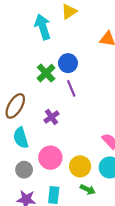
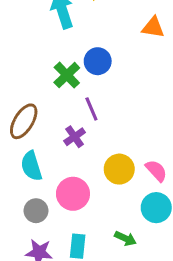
purple line: (71, 88) -> (91, 109), moved
yellow circle: (80, 166) -> (119, 169), moved

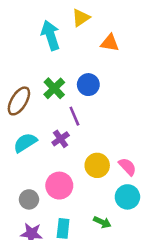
orange triangle: (153, 27) -> (110, 43), moved
blue circle: (98, 61) -> (88, 85), moved
brown ellipse: (24, 121) -> (19, 101), moved
cyan semicircle: (31, 166) -> (25, 143), moved, turned 75

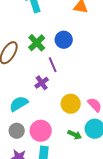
cyan semicircle: (25, 143) -> (19, 104), moved
pink circle: (59, 186) -> (41, 131), moved
green arrow: (102, 222) -> (75, 135), moved

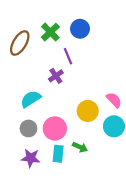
yellow circle: (71, 104) -> (88, 111), moved
green arrow: (75, 135) -> (80, 147), moved

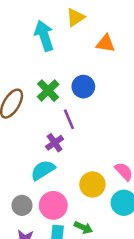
cyan semicircle: (31, 99) -> (43, 170), moved

